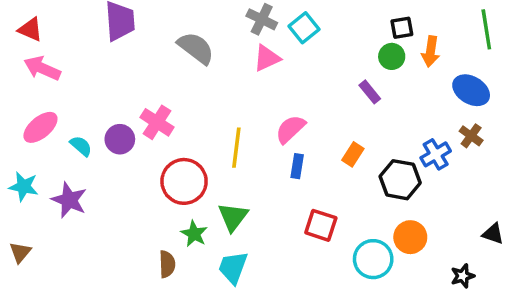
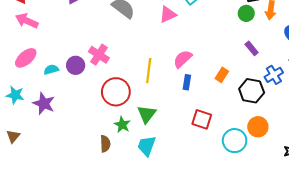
purple rectangle: (370, 92) -> (252, 48), moved
cyan semicircle: (81, 146) -> (51, 70), turned -56

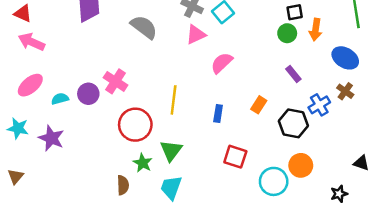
pink semicircle: (183, 59) -> (222, 63), moved

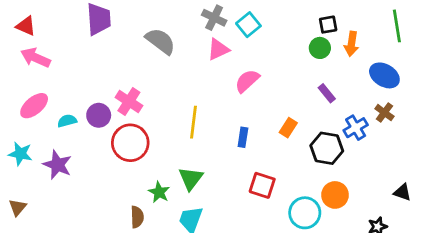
red circle: (135, 125) -> (130, 143), moved

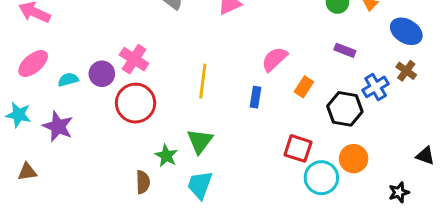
pink semicircle: (247, 81) -> (275, 59), moved
purple rectangle: (327, 93) -> (345, 50), turned -30
red square: (262, 185) -> (298, 148), moved
brown triangle: (18, 207) -> (27, 172), moved, turned 42

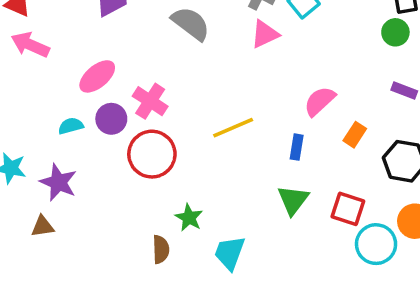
pink ellipse: (33, 64) -> (97, 76), moved
yellow line: (203, 81) -> (233, 128), turned 60
green triangle: (200, 141) -> (293, 200), moved
brown triangle: (27, 172) -> (42, 226), moved

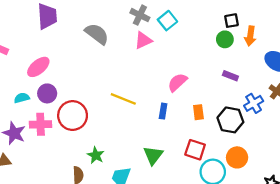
pink cross: (150, 101) -> (41, 124), moved, turned -35
yellow line: (233, 128) -> (123, 99), turned 45
orange rectangle: (355, 135) -> (198, 112), moved, turned -40
green triangle: (293, 200) -> (153, 155), moved

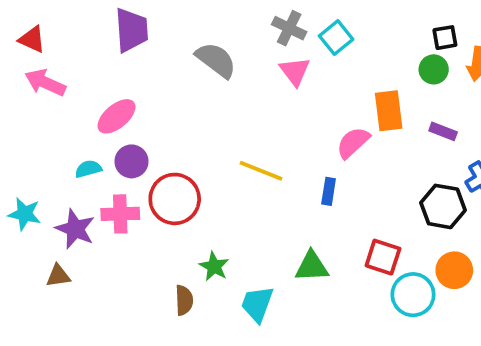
pink triangle: (143, 40) -> (295, 71), turned -42
orange rectangle: (198, 112) -> (389, 111), moved, size x1.5
green triangle: (153, 155) -> (312, 266), turned 50

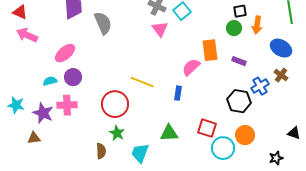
gray semicircle: (216, 60) -> (103, 23), moved, turned 30
red circle: (175, 199) -> (115, 104), moved

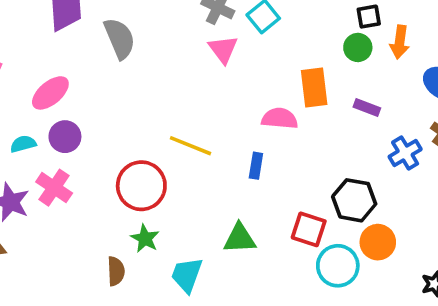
pink semicircle: (191, 67) -> (280, 118), turned 48
black hexagon: (239, 101) -> (354, 200), moved
pink cross: (67, 105) -> (54, 188), turned 36

